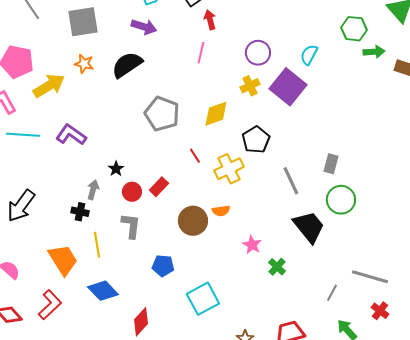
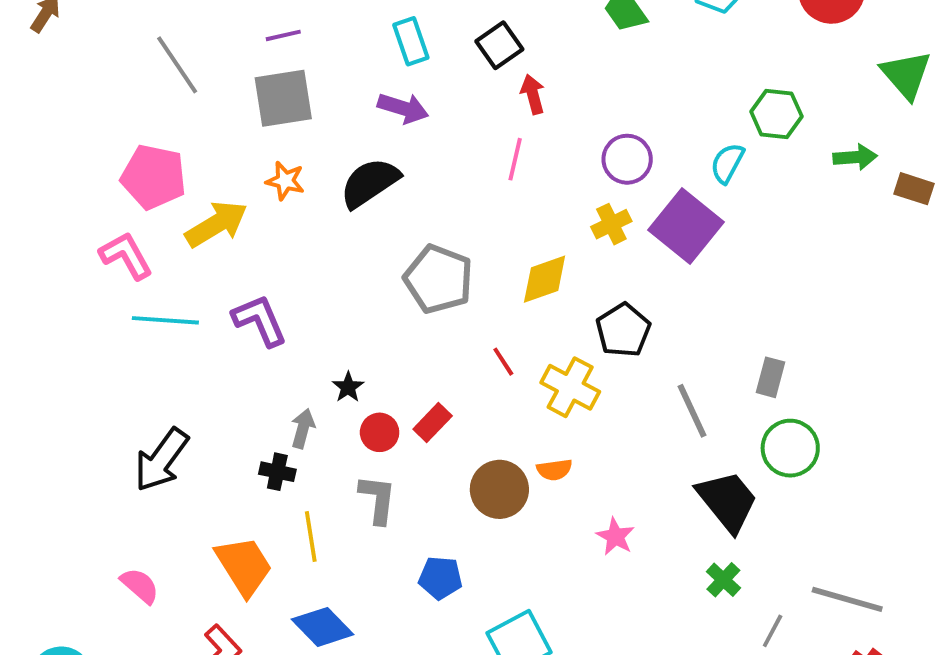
green hexagon: (354, 29) -> (776, 114), moved
purple L-shape: (71, 135) -> (260, 320), turned 32
yellow cross: (229, 169) -> (570, 387), turned -36
green cross: (277, 267) -> (723, 580), moved

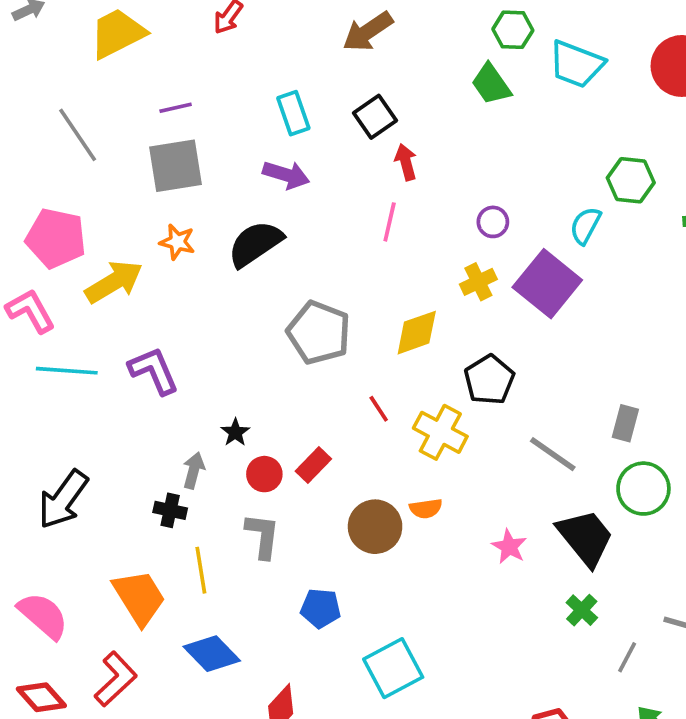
purple circle: (627, 159) -> (493, 222), size x0.7
gray line: (692, 411) -> (553, 454), turned -30
pink star: (615, 537) -> (509, 547), moved
pink semicircle: (140, 586) -> (43, 616), size x1.4

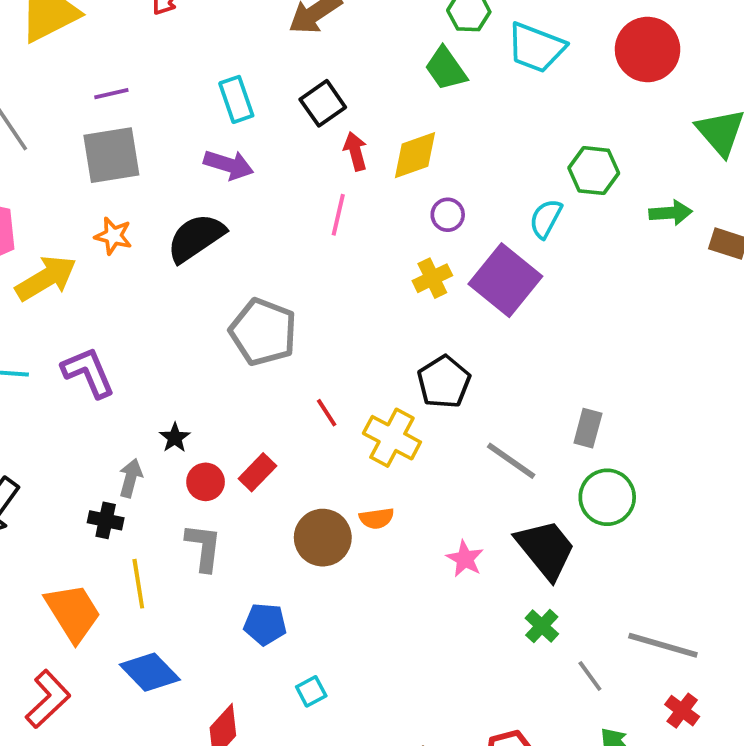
yellow diamond: (417, 333) -> (415, 155), moved
gray line: (627, 657) -> (590, 676), turned -64
cyan square: (393, 668) -> (311, 691), moved, size x0.5

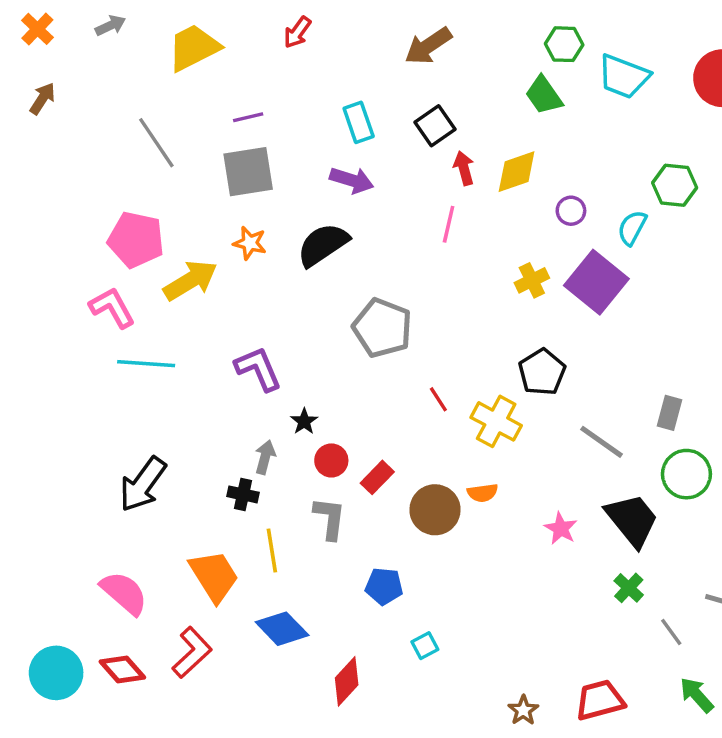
purple circle: (448, 215) -> (571, 211), moved
purple L-shape: (88, 372) -> (258, 369), moved
red rectangle: (257, 472) -> (377, 477), moved

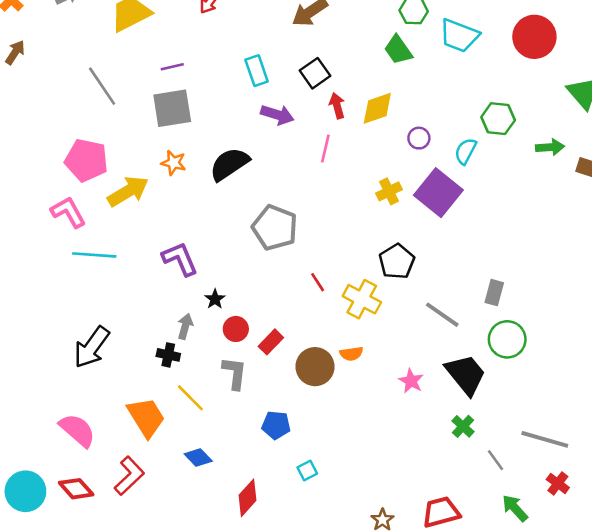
purple arrow: (352, 180) -> (277, 115), moved
yellow line: (272, 551) -> (190, 398), turned -36
blue diamond: (282, 629) -> (198, 458), size x0.7

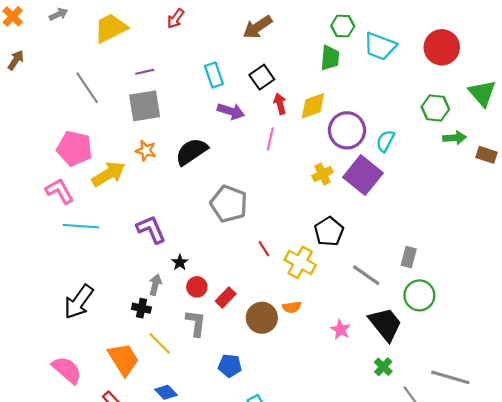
green trapezoid: (398, 50) -> (330, 58), turned -140
green hexagon: (498, 119) -> (435, 108), moved
purple circle: (419, 138) -> (347, 130), size x2.0

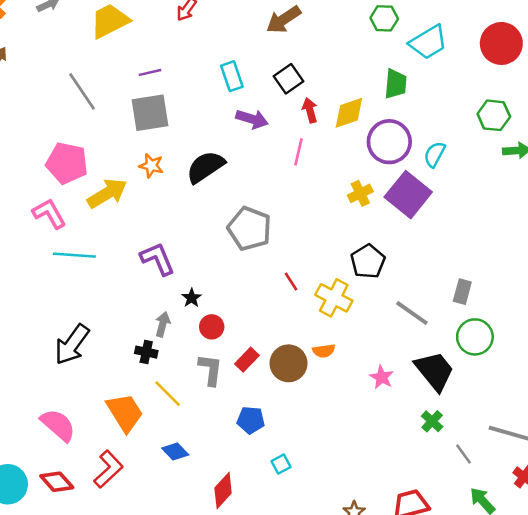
cyan trapezoid: (380, 46) -> (428, 42), turned -52
green trapezoid: (330, 58) -> (396, 84), moved
red rectangle: (226, 298) -> (247, 360), moved

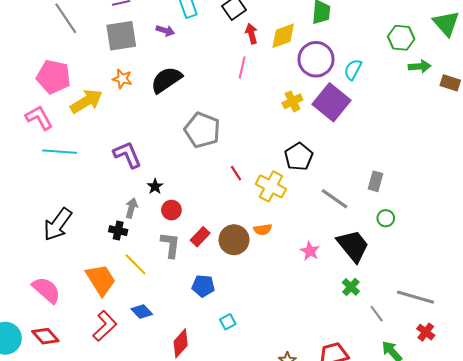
purple arrow: (252, 119) -> (165, 31), moved, size x0.7
green circle: (475, 337) -> (386, 218), size x0.6
red L-shape: (108, 469) -> (105, 326), moved

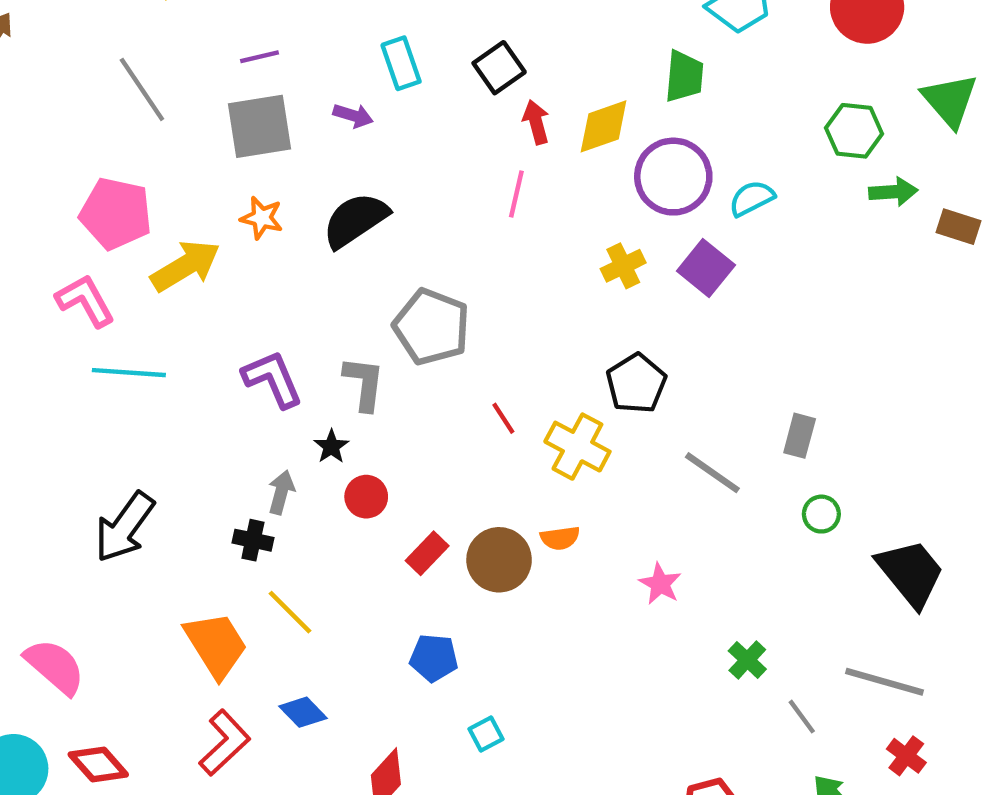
cyan semicircle: (353, 70) -> (752, 198), turned 35
purple square: (331, 102) -> (706, 268), size x0.7
gray L-shape: (170, 245) -> (364, 383), moved
black trapezoid: (353, 246) -> (911, 573), moved
pink semicircle: (46, 290) -> (55, 667), moved

